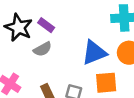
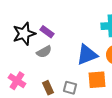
black star: (19, 28) -> (24, 34), turned 30

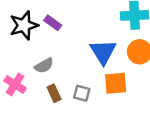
gray semicircle: (44, 52) -> (44, 66), moved
blue triangle: (87, 55) -> (103, 52), turned -40

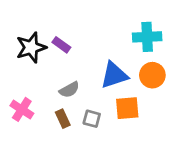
blue triangle: (103, 52) -> (114, 75), turned 44
gray semicircle: (44, 66) -> (69, 90), moved

